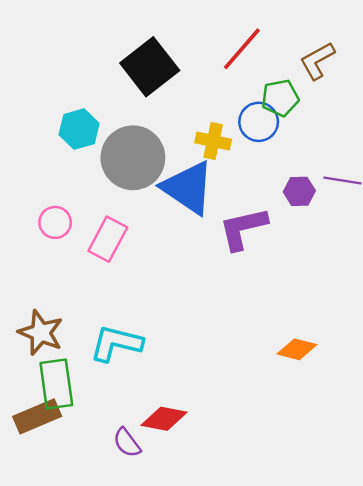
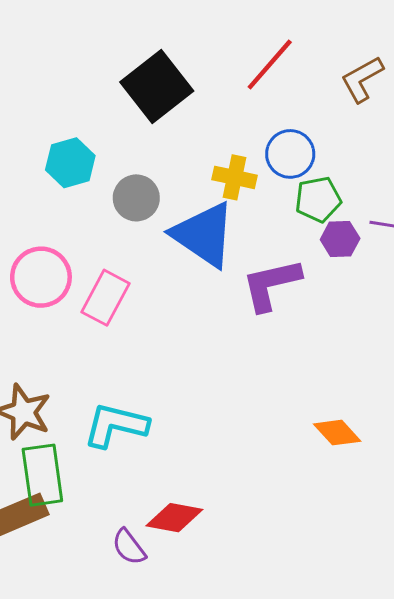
green pentagon: (280, 98) -> (318, 199), moved
gray circle: (133, 158) -> (136, 198), size x0.6
pink circle: (55, 222) -> (41, 277), size x1.5
orange diamond: (297, 349) -> (337, 433), turned 33

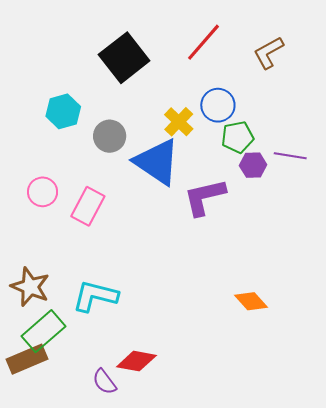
yellow cross: (235, 177) -> (179, 122), turned 32
pink circle: (41, 277) -> (43, 192), size x0.7
green rectangle: (42, 475) -> (44, 331), turned 57

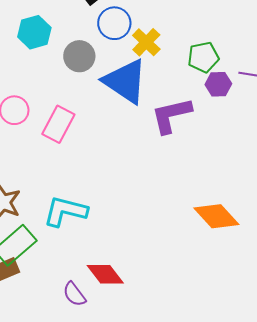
blue circle: (218, 105) -> (114, 23), moved
orange diamond: (251, 301) -> (216, 216), size x1.4
red diamond: (136, 361) -> (105, 274), turned 42

